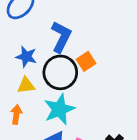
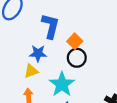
blue star: (26, 57) -> (38, 53), moved
black circle: (60, 72) -> (77, 58), moved, size x0.7

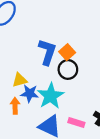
blue L-shape: (50, 26) -> (47, 52), moved
blue star: (38, 53) -> (30, 93), moved

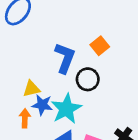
orange square: (67, 52) -> (100, 46), moved

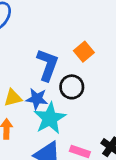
blue star: (42, 105) -> (37, 99), moved

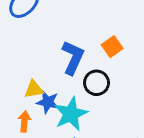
blue star: (37, 99) -> (48, 102), moved

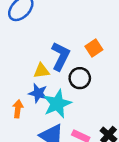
yellow triangle: (34, 89) -> (41, 71), moved

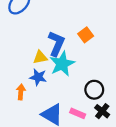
black circle: (80, 78) -> (94, 90), moved
cyan star: (57, 104) -> (62, 64), moved

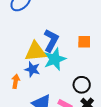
orange square: (86, 35) -> (84, 42), moved, turned 32
yellow triangle: (40, 57) -> (36, 52), size x1.6

